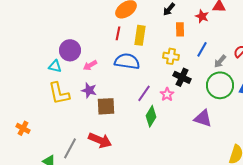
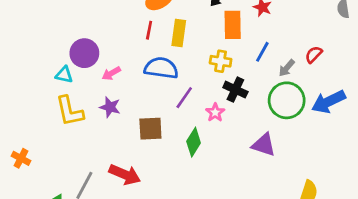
orange rectangle: (180, 29) -> (233, 25), size x1.5
purple line: (144, 93) -> (184, 98), moved
brown square: (106, 106) -> (150, 129), moved

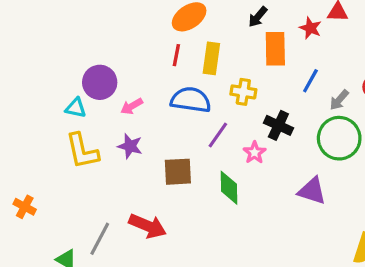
yellow cross: (221, 61) -> (243, 92), moved
green diamond: (194, 142) -> (229, 188), turned -32

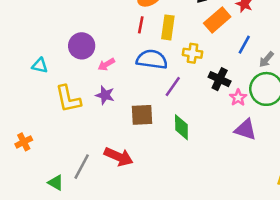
orange rectangle: (275, 49) -> (217, 20), turned 50
cyan triangle: (76, 108) -> (40, 66), moved
pink star: (255, 153) -> (238, 98), moved
orange cross: (25, 207) -> (24, 142), turned 35

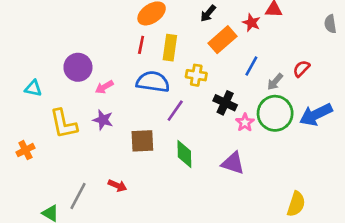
purple triangle: (245, 130) -> (233, 163), moved
orange cross: (24, 142) -> (25, 150), moved
red arrow: (119, 157) -> (117, 186), size x0.6

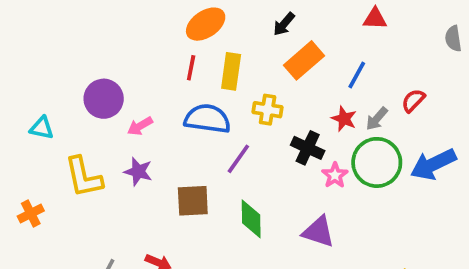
red star: (251, 23) -> (344, 119), moved
blue line: (251, 66) -> (357, 75), moved

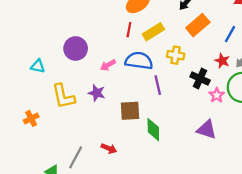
yellow rectangle: (231, 71) -> (153, 32), turned 50
pink arrow: (140, 126) -> (108, 65), moved
purple line: (238, 159) -> (158, 85), turned -48
green diamond: (251, 219) -> (153, 130), moved

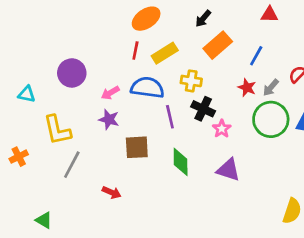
black cross: (200, 78) -> (203, 109), moved
purple star: (97, 93) -> (109, 119), moved
pink star: (217, 95) -> (222, 129), moved
green diamond: (153, 130) -> (181, 162), moved
gray line: (76, 157) -> (72, 165), moved

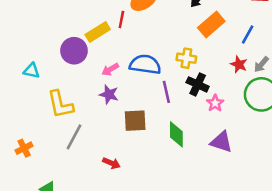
red line: (135, 50) -> (121, 19), moved
yellow rectangle: (165, 53) -> (98, 32), moved
orange cross: (19, 157) -> (24, 148), moved

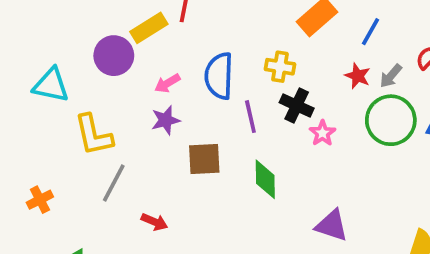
blue semicircle: (145, 64) -> (219, 76), turned -96
cyan triangle: (32, 71) -> (51, 85), size x1.5
purple star: (109, 94) -> (166, 120), turned -30
purple triangle: (221, 142) -> (332, 225), moved
red arrow: (111, 163) -> (154, 222), moved

